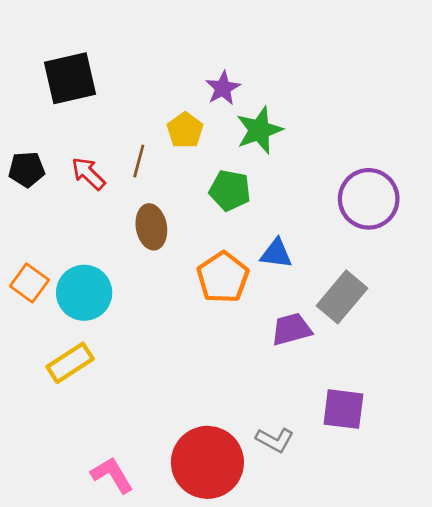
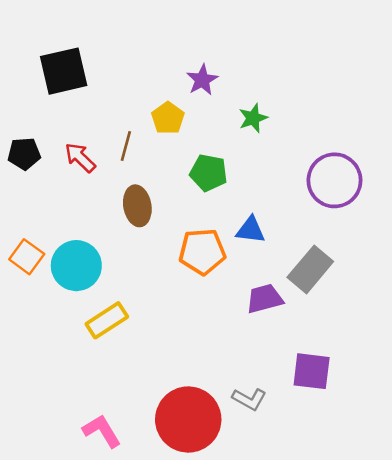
green star: (259, 130) -> (253, 118), moved, size x0.7
orange pentagon: (223, 277) -> (202, 252), turned 30
yellow rectangle: (70, 363) -> (107, 320), moved

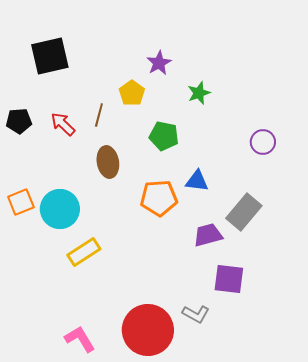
purple circle: (334, 180) -> (263, 142), size x0.6
orange square: (27, 257) -> (21, 202), turned 32
purple square: (312, 371) -> (229, 279), moved

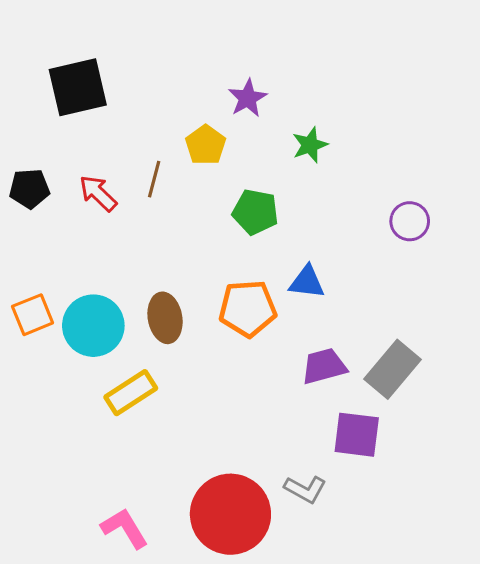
brown ellipse: (108, 162) -> (165, 318), moved
gray rectangle: (244, 212) -> (393, 369), moved

